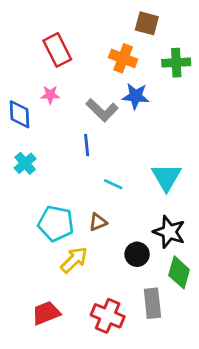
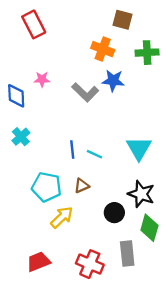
red rectangle: (57, 50) -> (34, 24), moved
blue line: (87, 145) -> (72, 150), moved

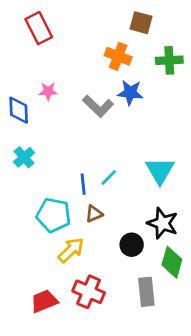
blue line: (72, 150) -> (83, 184), moved
cyan line: (94, 154) -> (109, 177), turned -70
red cross: (90, 264) -> (89, 292), moved

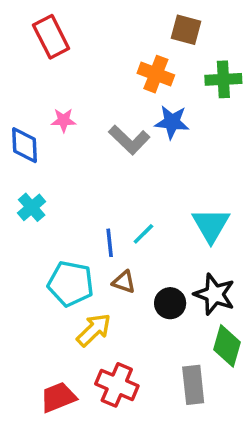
brown triangle: (94, 214) -> (124, 282), turned 42
black circle: (132, 245) -> (170, 303), moved

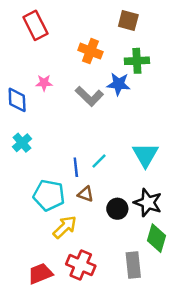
orange cross: (156, 74) -> (90, 51), moved
green cross: (223, 79) -> (137, 61), moved

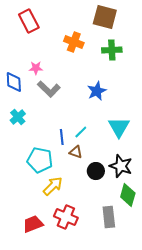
brown square: (128, 20) -> (105, 17), size x1.4
blue star: (119, 84) -> (97, 91), moved, turned -30
gray L-shape: (89, 96) -> (49, 89), moved
brown triangle: (86, 194) -> (76, 152), moved

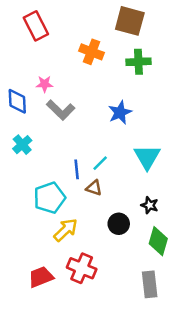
cyan pentagon: (40, 160) -> (49, 198), turned -30
black star: (121, 166) -> (150, 205), size x0.6
black circle: (96, 171) -> (119, 224), moved
gray rectangle: (109, 217) -> (150, 284), moved

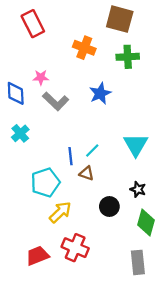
blue star: (120, 112) -> (100, 93), moved

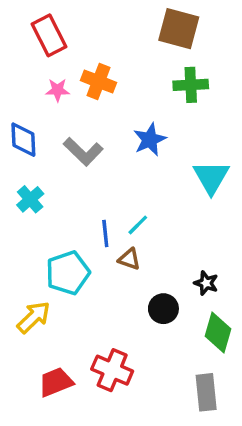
orange cross: (84, 48) -> (99, 81), moved
pink star: (41, 77) -> (58, 90), moved
cyan triangle: (136, 145) -> (211, 177), moved
yellow arrow: (60, 212) -> (34, 317), moved

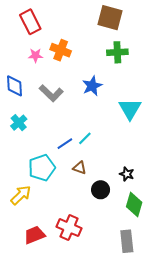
blue line: (105, 233) -> (65, 144), turned 63
brown triangle: (129, 259) -> (80, 168), moved

